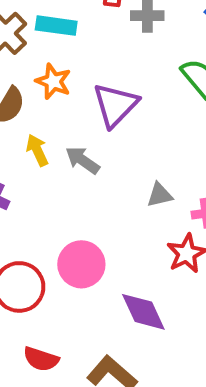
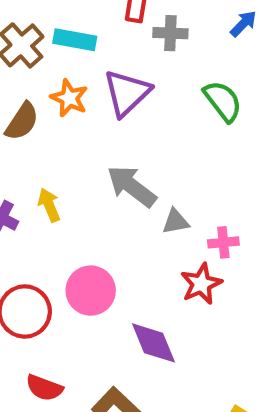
purple triangle: (115, 105) -> (127, 93), moved
yellow arrow: (37, 150) -> (49, 205), moved
gray arrow: (82, 160) -> (132, 186), moved, size x1.4

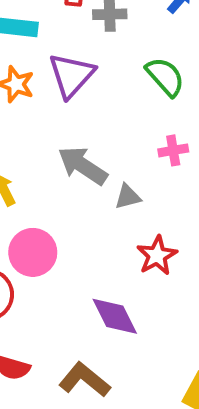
pink cross: (223, 242) -> (173, 150), moved
pink circle: (91, 291) -> (33, 252), moved

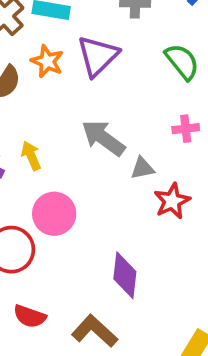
red star: (157, 255) -> (172, 201), moved
purple diamond: (115, 316) -> (125, 275), turned 30

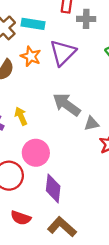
purple diamond: (125, 275) -> (53, 188), moved

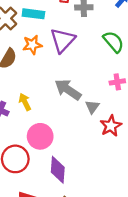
orange star: (31, 56) -> (32, 45), turned -30
gray triangle: (92, 124) -> (92, 107), turned -40

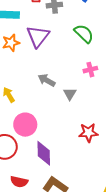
gray arrow: (68, 89) -> (47, 80), size x0.7
red star: (111, 126) -> (88, 133), moved, turned 30

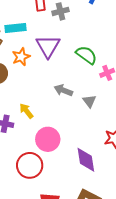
green semicircle: (84, 34) -> (86, 55), moved
purple diamond: (44, 153) -> (86, 160), moved

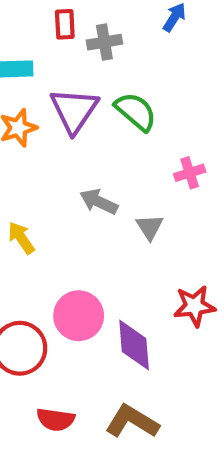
green semicircle: (86, 55) -> (136, 112), moved
pink circle: (48, 139) -> (79, 316), moved

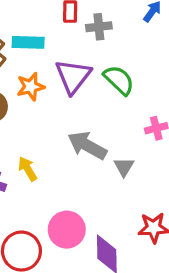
gray arrow: (99, 202) -> (87, 145), size x1.4

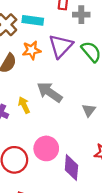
gray arrow: (87, 145) -> (50, 92), moved

